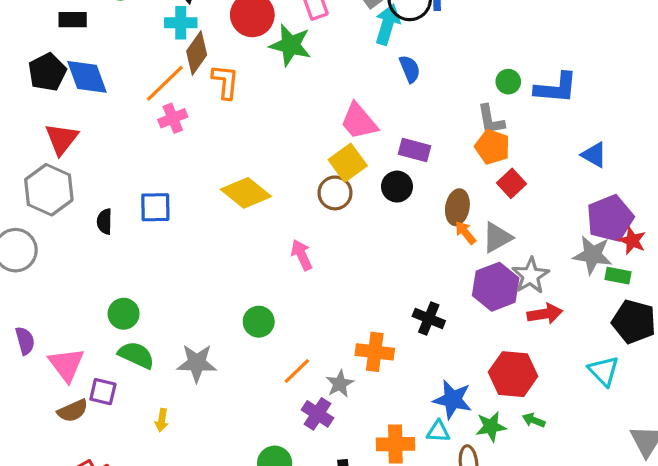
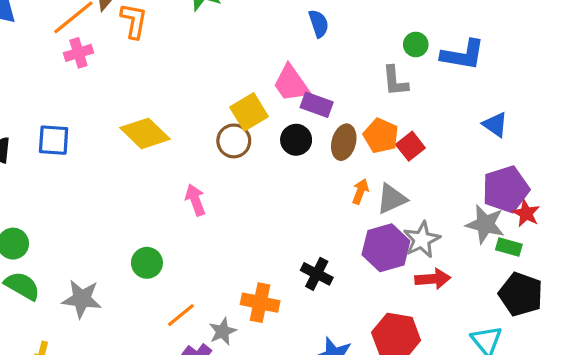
pink trapezoid: (359, 121) -> (291, 84), moved
orange pentagon: (492, 147) -> (381, 136), moved
brown ellipse: (457, 207) -> (344, 142), moved
orange arrow: (465, 233) -> (360, 191), turned 55

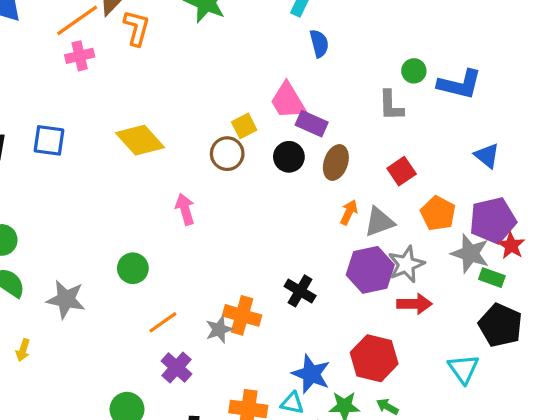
yellow square: (249, 112) -> (244, 126), size x0.7
orange pentagon: (381, 136) -> (438, 213), moved
gray star: (223, 331) -> (219, 329), moved

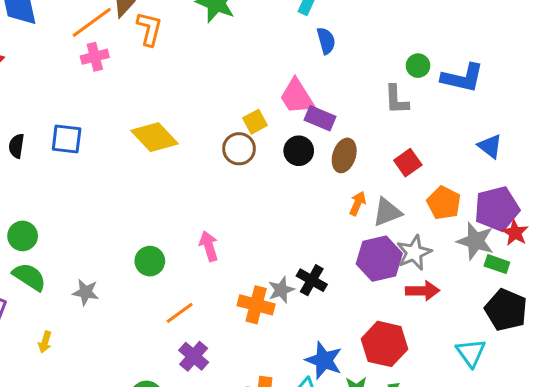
pink arrow: (185, 209) -> (209, 246), moved
gray star: (66, 299) -> (86, 292), size x0.7
gray star: (219, 329) -> (281, 290), moved

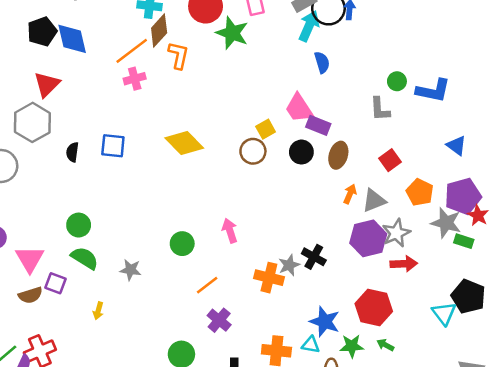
black pentagon: (506, 310) -> (468, 296), moved

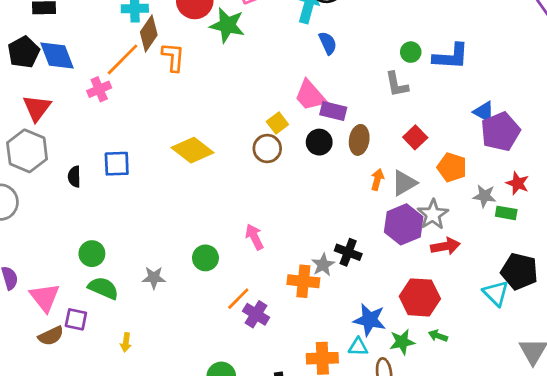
pink cross: (135, 79) -> (99, 89), moved
purple pentagon: (463, 196) -> (500, 132), moved
gray star: (446, 223) -> (484, 196), size x0.7
gray star: (131, 270) -> (154, 278), moved
purple cross: (219, 320) -> (256, 314), moved

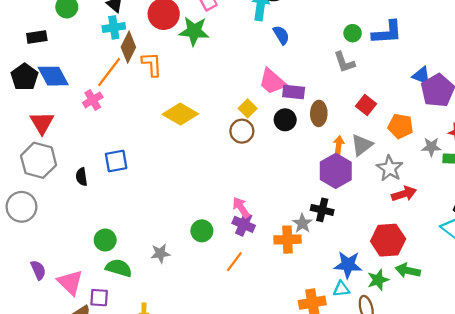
yellow diamond: (193, 150) -> (180, 114), moved
purple hexagon: (404, 224) -> (336, 171), moved
purple cross: (256, 314) -> (244, 224), moved
green arrow: (438, 336) -> (408, 271), size x1.5

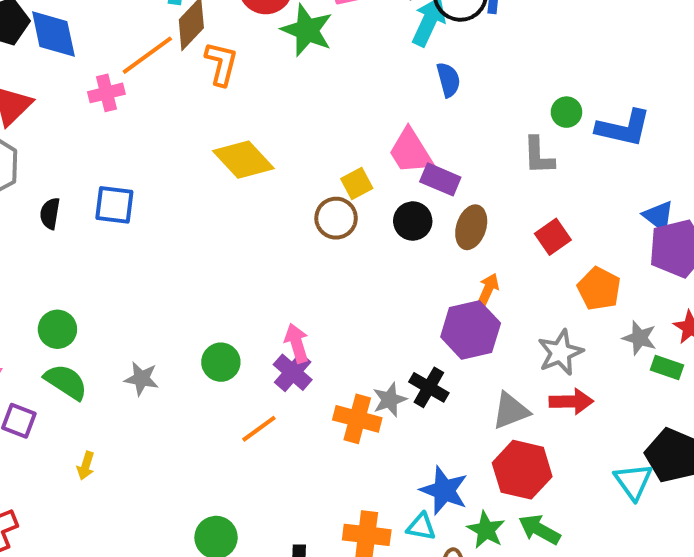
gray triangle: (362, 145) -> (511, 411), moved
green star: (378, 280) -> (486, 530), turned 30

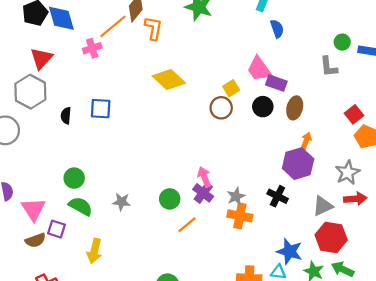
red square: (553, 237) -> (354, 114), moved
green circle: (221, 362) -> (170, 199), moved
gray star: (390, 400) -> (236, 196), moved
yellow arrow: (86, 466) -> (94, 251), size x1.6

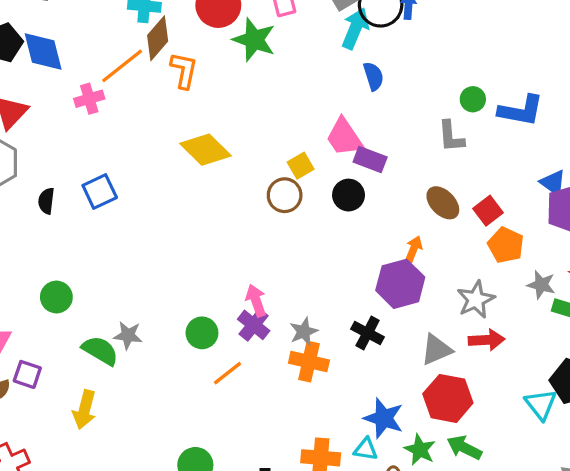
brown ellipse: (295, 108) -> (443, 203), moved, turned -60
blue square: (101, 109) -> (100, 192), turned -30
green semicircle: (81, 206) -> (100, 351), moved

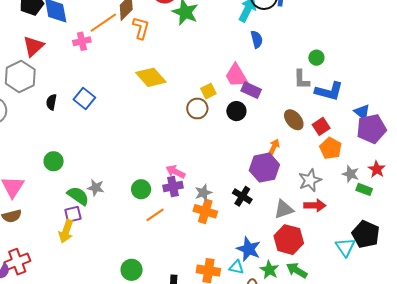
blue L-shape: (521, 111) -> (329, 91), moved
blue square: (100, 192) -> (84, 99), turned -30
pink arrow: (256, 301) -> (175, 172), turned -48
purple cross: (254, 325) -> (173, 187), turned 36
purple square: (27, 374) -> (73, 214), moved, turned -36

